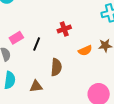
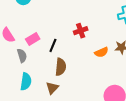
brown semicircle: (56, 67) -> (61, 67), moved
brown triangle: (36, 86) -> (52, 88), turned -40

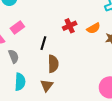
pink rectangle: (33, 39) -> (17, 27), moved
orange semicircle: (101, 52) -> (93, 28), moved

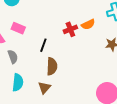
pink rectangle: (17, 27) -> (18, 28), turned 56
orange semicircle: (93, 28) -> (88, 24), moved

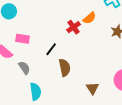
black line: (43, 45) -> (51, 49), turned 32
brown triangle: (44, 88) -> (93, 88), moved

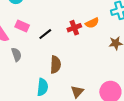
black line: (51, 49) -> (45, 34), moved
cyan semicircle: (35, 92) -> (42, 87), moved

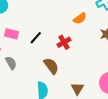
red cross: (74, 28) -> (64, 42), moved
brown semicircle: (55, 65) -> (51, 66), turned -30

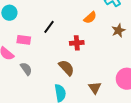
black line: (36, 38) -> (49, 27), moved
red cross: (64, 42) -> (77, 43), turned 32

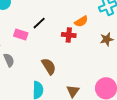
pink rectangle: (24, 40) -> (21, 34), moved
red cross: (77, 43) -> (69, 35), moved

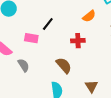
red cross: (69, 35) -> (78, 41), moved

